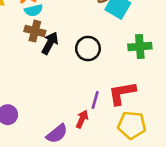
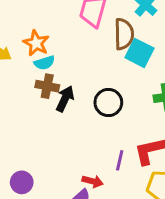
red arrow: (82, 119) -> (93, 181), moved, turned 84

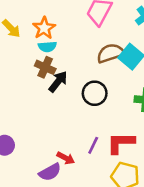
brown semicircle: (124, 34) -> (111, 53), moved, turned -120

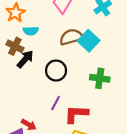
cyan semicircle: (47, 47) -> (31, 31), moved
purple line: (93, 145) -> (56, 103), moved

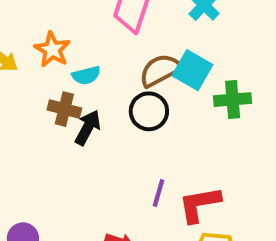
black circle: (56, 71) -> (149, 111), moved
green cross: (100, 78) -> (233, 100), moved

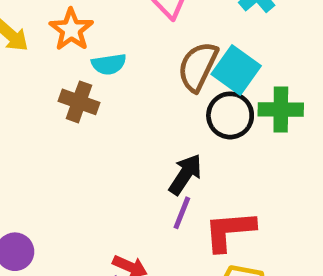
brown semicircle: (160, 70) -> (198, 67), turned -42
black circle: (149, 111) -> (230, 115), moved
black arrow: (88, 128) -> (185, 174), moved

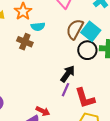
red L-shape: (229, 231) -> (85, 98), turned -105

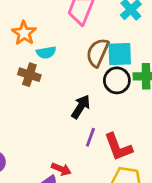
cyan square: (91, 31) -> (120, 54), turned -36
black arrow: (68, 74) -> (81, 107), moved

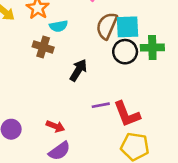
black arrow: (81, 107) -> (78, 70), moved
purple line: (90, 137) -> (101, 105), turned 60
red arrow: (61, 169) -> (55, 126), moved

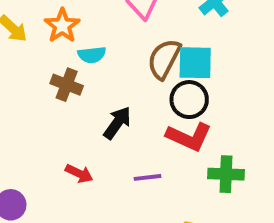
green cross: (152, 48) -> (226, 174), moved
red L-shape: (127, 114) -> (189, 137), moved, turned -48
red arrow: (55, 126) -> (79, 174), moved

